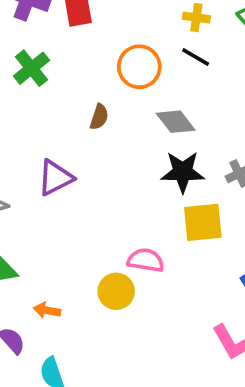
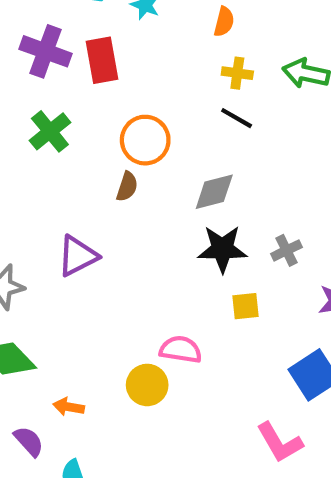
orange circle: (139, 67) -> (145, 140), moved
gray diamond: (176, 122) -> (214, 192), turned -66
yellow square: (203, 222) -> (245, 306), size x0.6

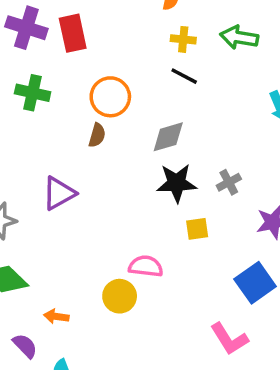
green cross: (50, 131) -> (33, 93), turned -36

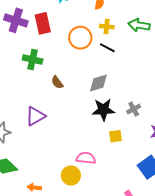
green cross: (33, 93) -> (33, 59), moved
orange circle: (110, 97) -> (80, 38), moved
brown semicircle: (97, 135) -> (57, 82), turned 128

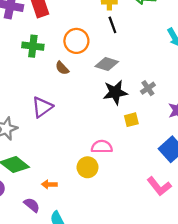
orange circle: (80, 38) -> (76, 41), moved
black line: (107, 48) -> (112, 25), turned 49
gray diamond: (98, 83) -> (107, 64), turned 40

